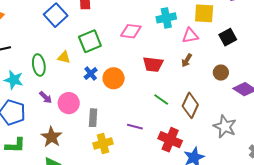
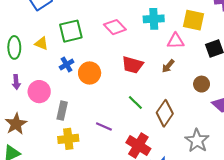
pink diamond: (131, 31) -> (115, 27), turned 30
purple arrow: (46, 97) -> (16, 82), turned 32

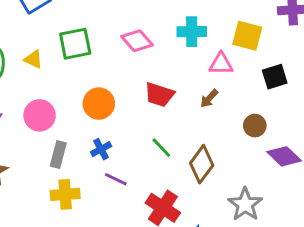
blue cross: (67, 65) -> (101, 149), moved
pink circle: (39, 92) -> (40, 115), moved

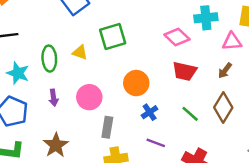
pink diamond: (137, 41) -> (177, 37), moved
blue cross: (101, 149) -> (150, 112), moved
brown diamond: (202, 164) -> (223, 108), moved

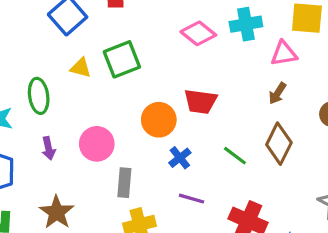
pink diamond: (177, 37) -> (198, 33), moved
yellow triangle: (80, 52) -> (81, 68), moved
red trapezoid: (185, 71) -> (200, 101), moved

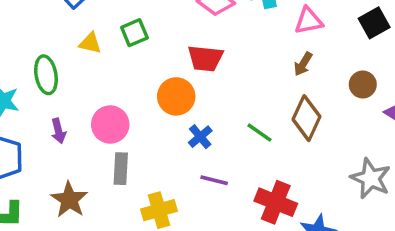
green square: (122, 59) -> (134, 33), size x0.7
red trapezoid: (200, 101) -> (205, 58), moved
gray rectangle: (124, 183) -> (121, 169), moved

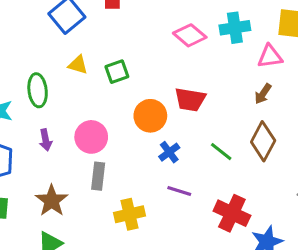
green square: (134, 33) -> (117, 72), moved
red trapezoid: (205, 58) -> (190, 100), moved

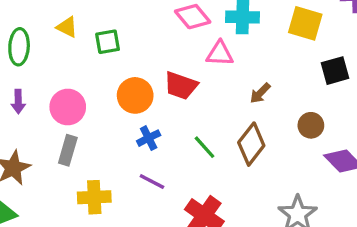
pink triangle: (270, 56) -> (220, 54), moved

